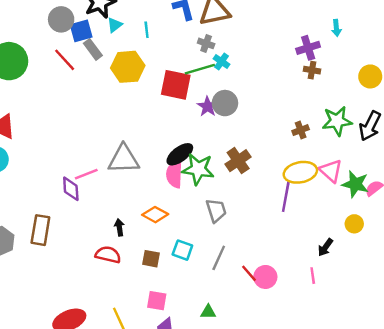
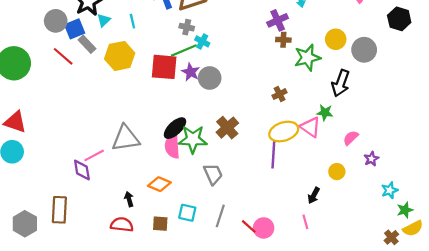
purple star: (208, 106) -> (191, 72), moved
green star: (337, 121) -> (307, 58), moved
green star: (355, 184) -> (325, 113), moved, size x0.7

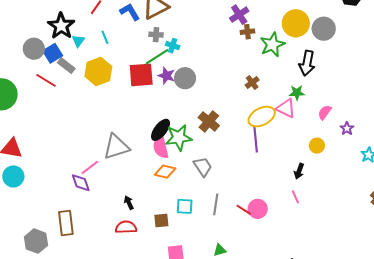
yellow circle: (336, 39) -> (296, 23), size x1.4
orange diamond: (159, 184) -> (165, 172), moved

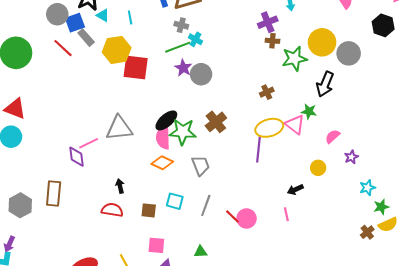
cyan triangle: (78, 41) -> (103, 15), turned -48
red square: (141, 75) -> (136, 68), moved
black arrow: (299, 171) -> (295, 190), turned 35

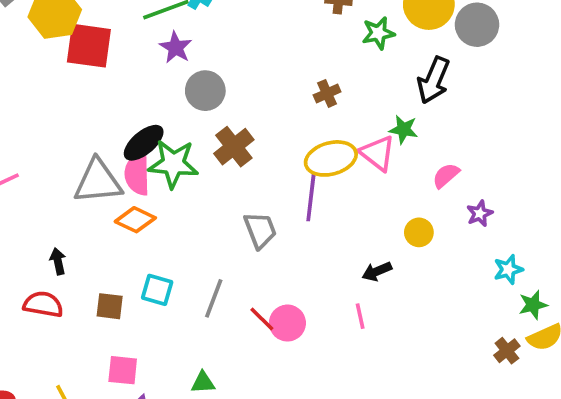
green star: (294, 59) -> (378, 33), size x0.7
gray circle: (201, 74) -> (205, 91), moved
gray triangle: (119, 128) -> (98, 181), moved
gray trapezoid: (201, 165) -> (260, 230), moved

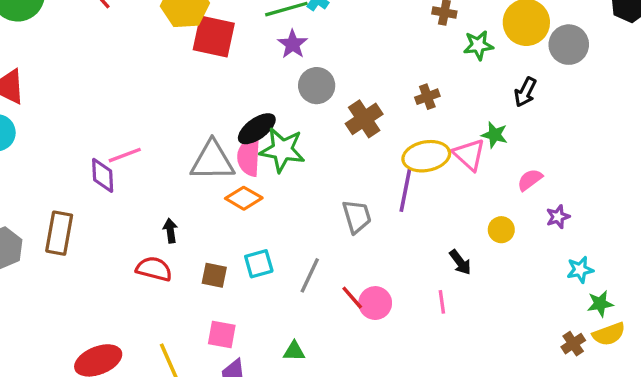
black arrow: (434, 80) -> (525, 92), size x0.7
brown cross: (234, 147) -> (364, 119), moved
black arrow: (377, 271) -> (460, 262), turned -108
cyan square: (157, 290) -> (259, 264), turned -36

